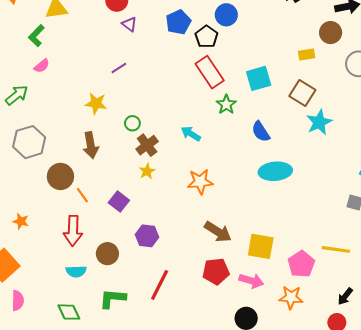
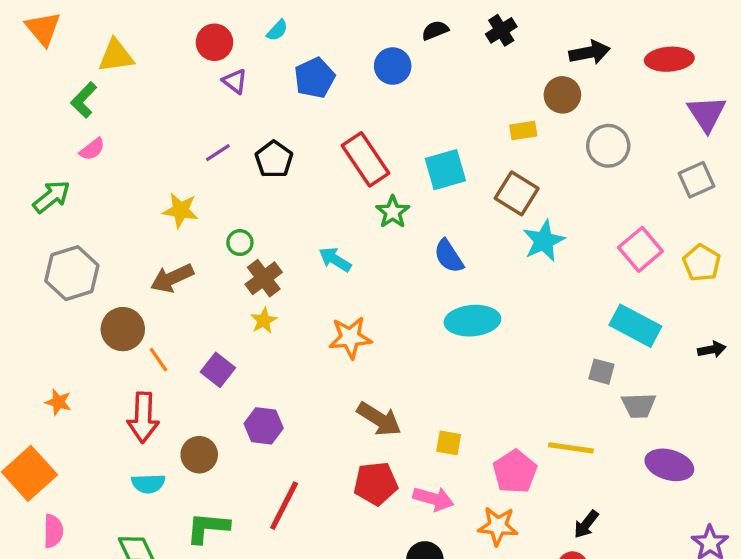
black pentagon: (206, 37) -> (274, 159), moved
brown arrow: (91, 145) -> (172, 278), turned 75
yellow square: (261, 246) -> (449, 443), size x0.6

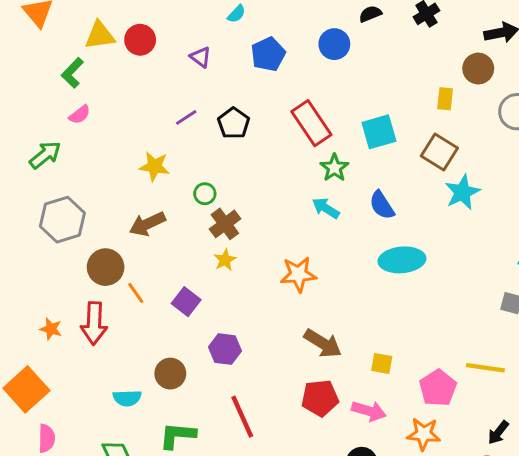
red circle: (214, 42) -> (140, 40), moved
yellow rectangle: (523, 131) -> (445, 99), turned -75
cyan arrow: (335, 260) -> (326, 208), moved
red arrow: (143, 417) -> (94, 323), moved
red line: (284, 506) -> (242, 417), turned -51

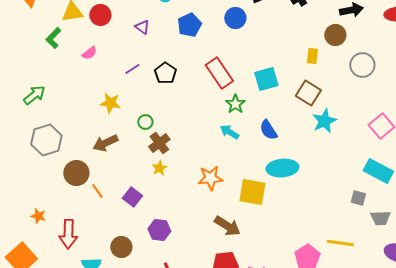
pink semicircle: (80, 115) -> (89, 53), moved
red arrow: (94, 323) -> (68, 234), moved
yellow square: (382, 363) -> (252, 192), moved, size x1.8

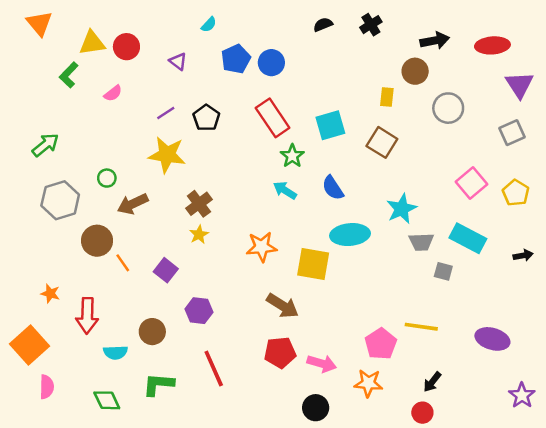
blue circle: (235, 18) -> (271, 63), moved
yellow star: (110, 103) -> (167, 155), moved, size x1.4
cyan star: (324, 121) -> (402, 209), moved
green circle: (145, 122) -> (107, 178), moved
gray trapezoid: (380, 218) -> (421, 242), moved

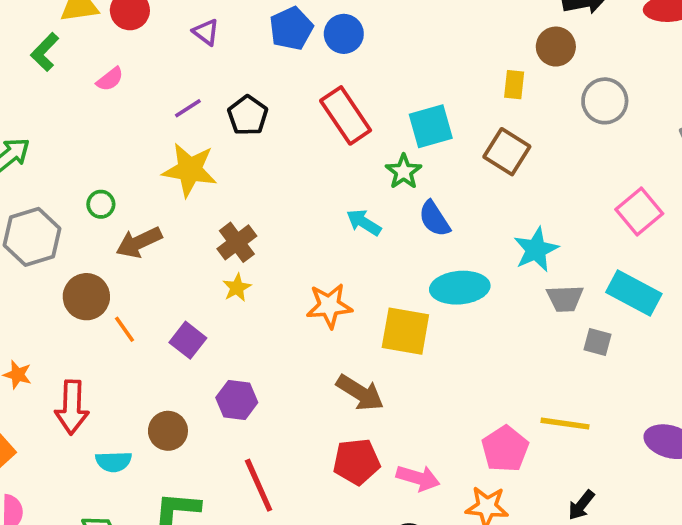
green star: (292, 156) -> (404, 172), moved

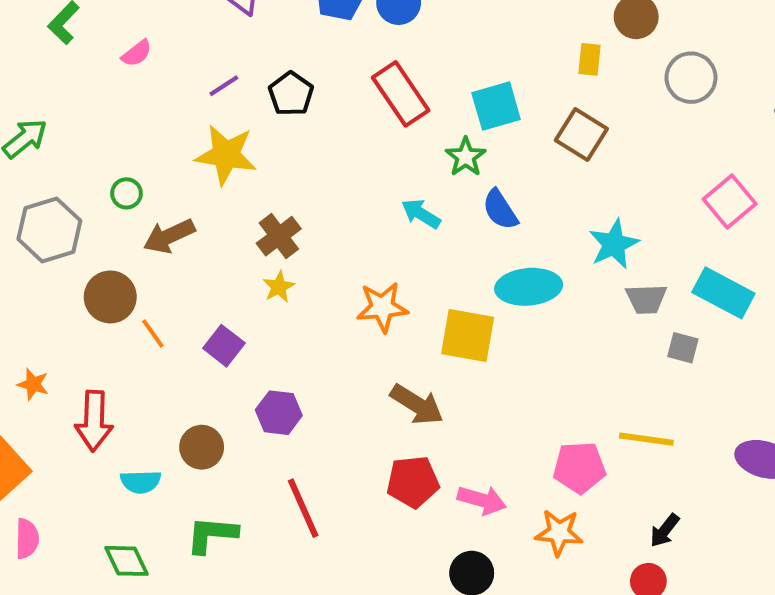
pink pentagon: (505, 449) -> (579, 468), turned 30

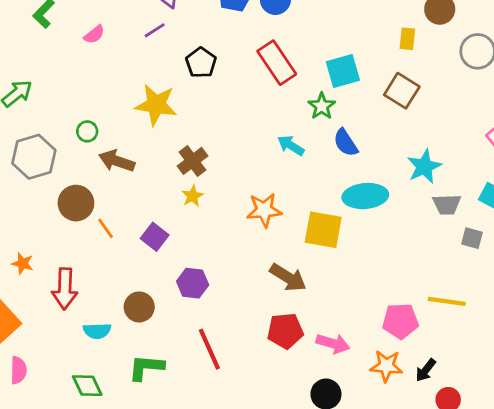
purple line: (224, 86) -> (155, 30), moved
brown arrow: (169, 236) -> (117, 161), turned 44
black arrow: (665, 530) -> (426, 370), moved

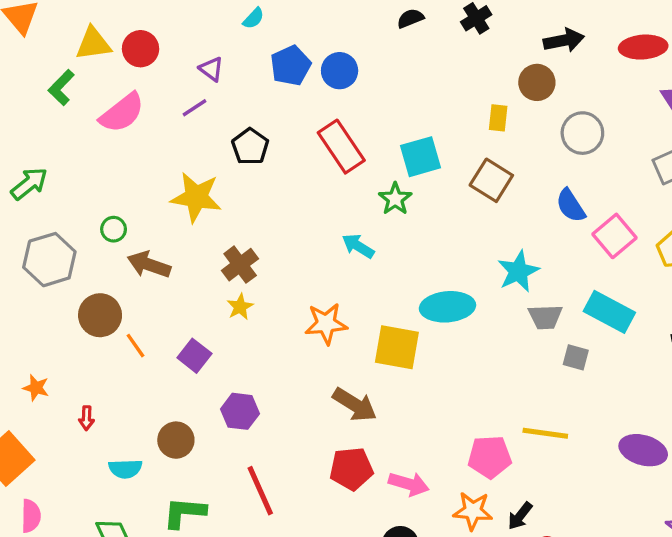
pink semicircle: (94, 35) -> (122, 113), size x1.8
blue semicircle: (346, 143) -> (571, 206), moved
red arrow: (65, 289) -> (87, 418), size x0.5

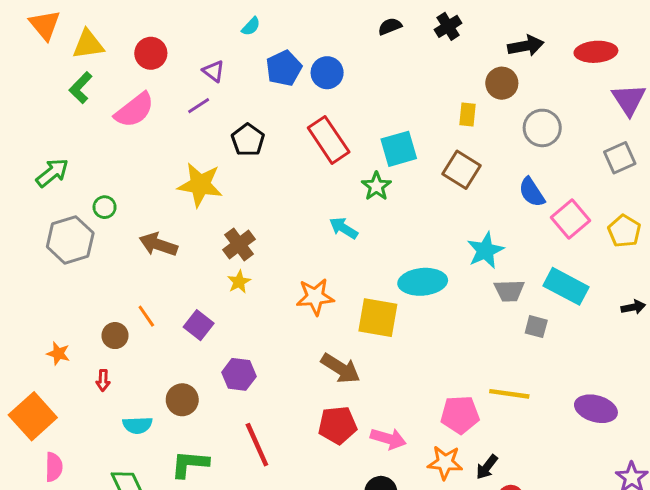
yellow triangle: (93, 44) -> (88, 44), moved
green circle: (114, 229) -> (105, 207), moved
brown circle: (100, 315) -> (115, 336), moved, size x0.7

